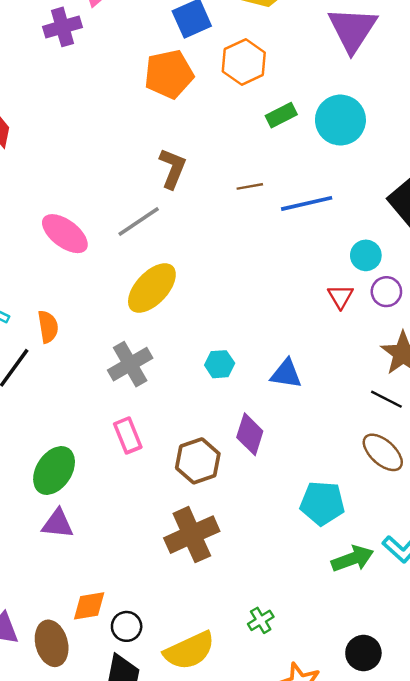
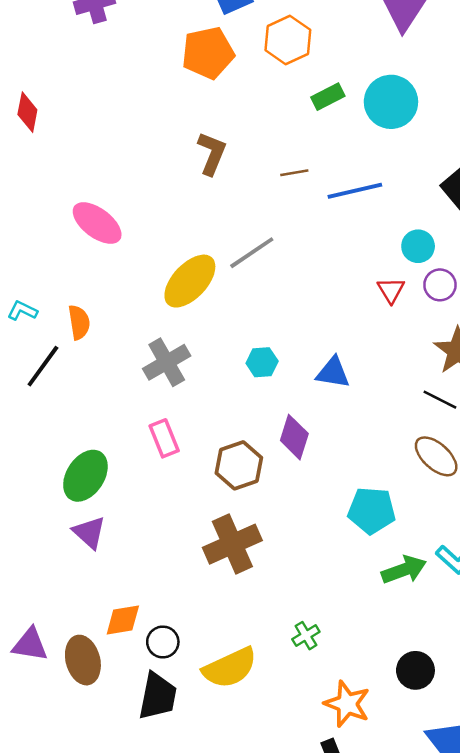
gray line: (139, 222) -> (252, 253), moved
purple triangle: (58, 524) -> (89, 532), turned 36

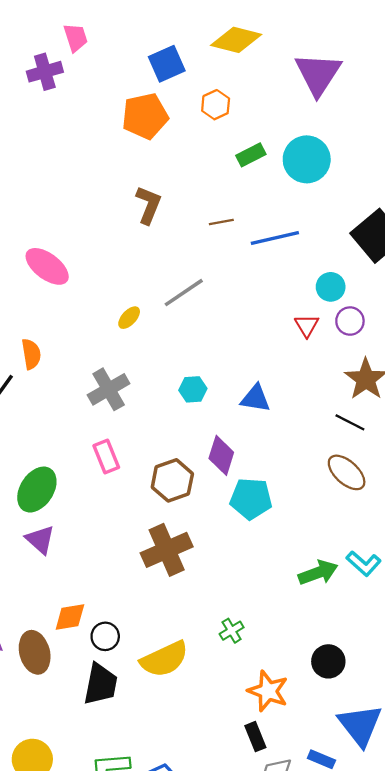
orange hexagon: (288, 40) -> (216, 105), size x0.7
yellow ellipse: (190, 281) -> (129, 318), size x0.5
cyan pentagon: (372, 511) -> (251, 499), moved

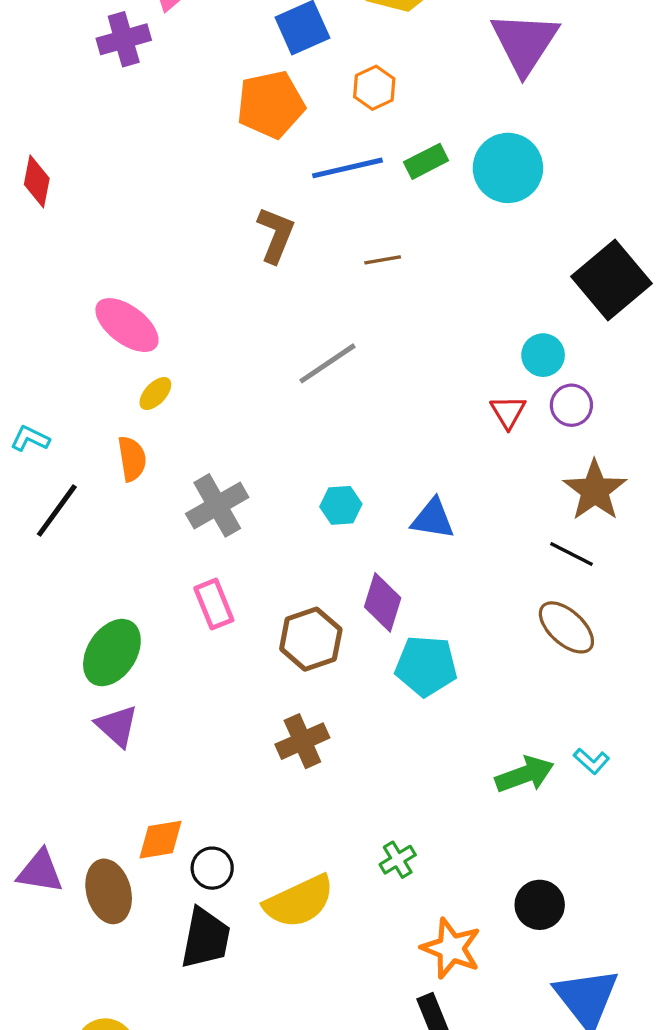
blue line: (275, 238) -> (348, 168), moved
yellow ellipse: (129, 318) -> (155, 394), moved
orange semicircle: (31, 354) -> (132, 459), moved
brown cross: (167, 550) -> (302, 741), size x0.7
cyan L-shape: (364, 564) -> (591, 761), size x0.7

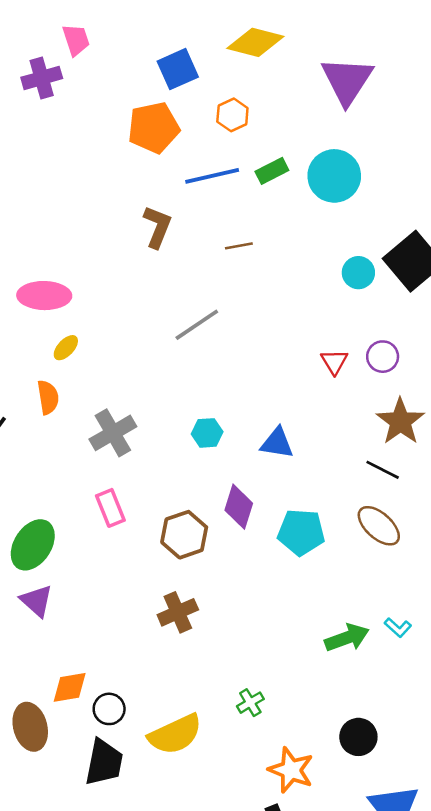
pink ellipse: (127, 325) -> (44, 296), turned -36
cyan circle: (543, 355) -> (358, 273), moved
cyan pentagon: (426, 666) -> (301, 532), moved

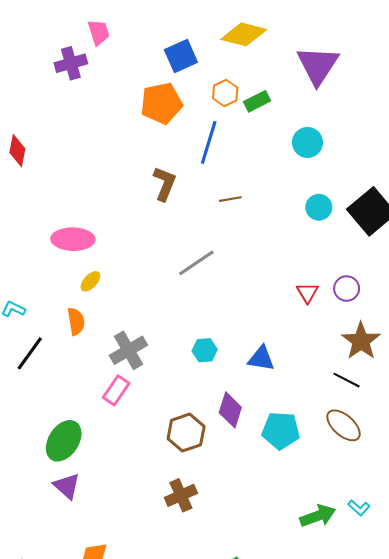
green rectangle: (272, 171) -> (257, 101), moved
blue line: (212, 176) -> (209, 142), turned -60
cyan circle: (334, 176) -> (307, 142), size x0.7
cyan circle: (358, 273) -> (319, 207), moved
pink rectangle: (110, 508) -> (116, 390), moved, turned 56

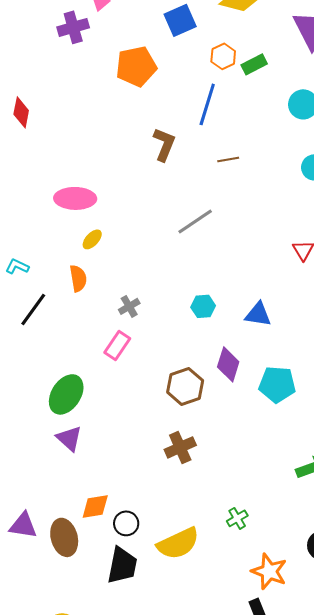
orange pentagon: (161, 103) -> (136, 66), moved
gray cross: (128, 350) -> (129, 306), size x0.6

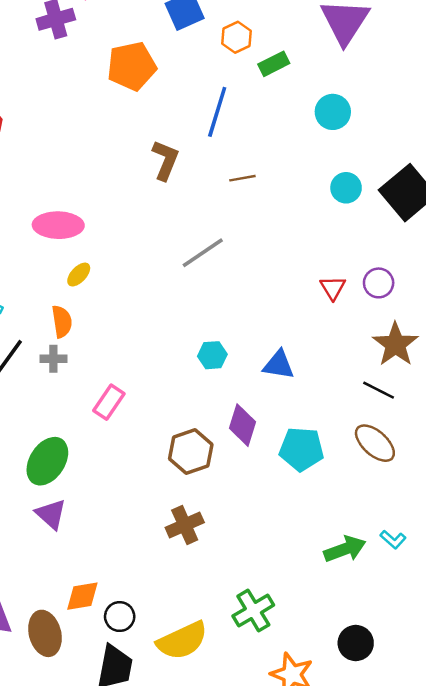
orange hexagon: (223, 56) -> (236, 37), moved
gray cross: (129, 306) -> (53, 359), moved, turned 30
green cross: (237, 518) -> (253, 611), size x1.6

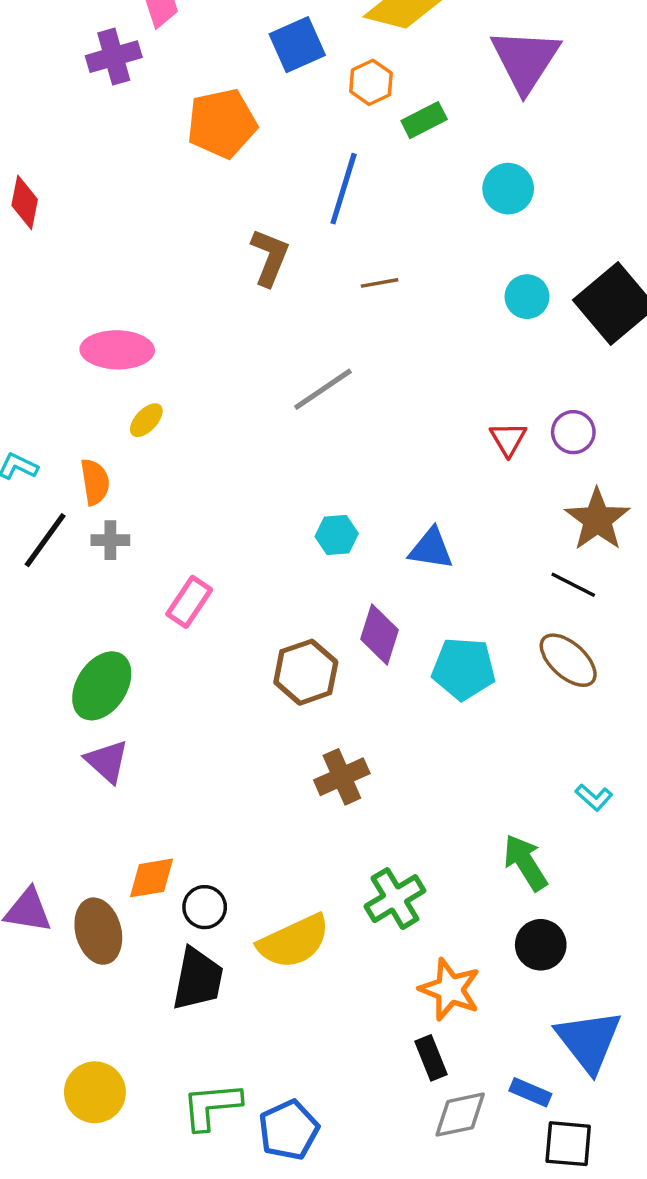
orange semicircle: (62, 321) -> (95, 482), moved
brown cross: (185, 525) -> (342, 777), moved
green arrow: (345, 549) -> (525, 862), moved, turned -102

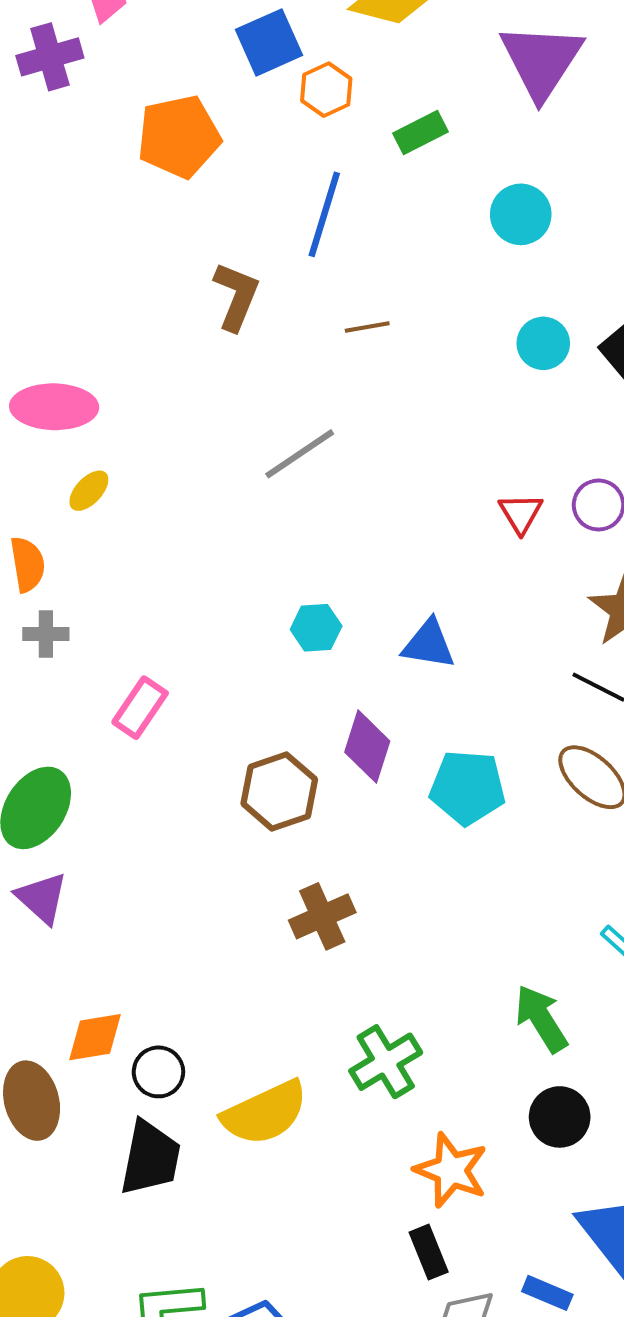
orange hexagon: (371, 82) -> (326, 90), moved

